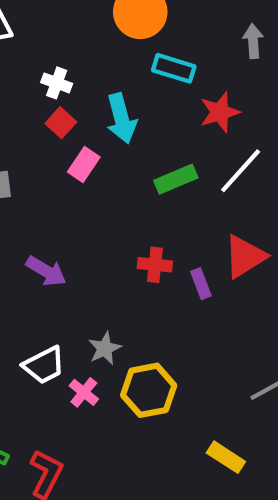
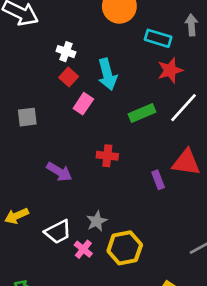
cyan rectangle: (174, 68) -> (158, 38), moved
red triangle: (245, 256) -> (186, 162), turned 40
red cross: (155, 265) -> (107, 156), moved

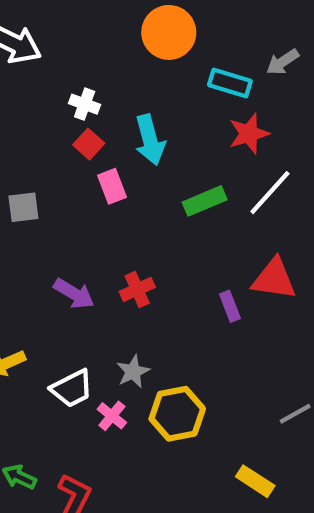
gray arrow: (191, 25) -> (283, 62), turned -120
pink rectangle: (83, 104) -> (112, 186), turned -55
red cross: (107, 156) -> (137, 289), moved, turned -30

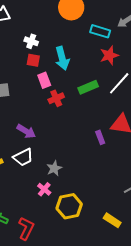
red square: (89, 144) -> (33, 60), turned -32
red cross: (137, 289) -> (56, 98), moved
white trapezoid: (72, 388) -> (23, 157), moved
yellow hexagon: (177, 414) -> (69, 206), moved

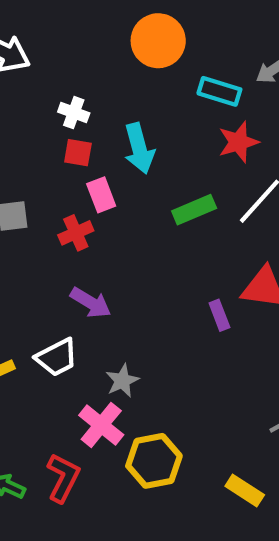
red cross: (56, 98) -> (76, 233), moved
purple arrow: (26, 131) -> (91, 303), moved
pink cross: (44, 189) -> (101, 425), size x1.5
red L-shape: (26, 228) -> (63, 478), moved

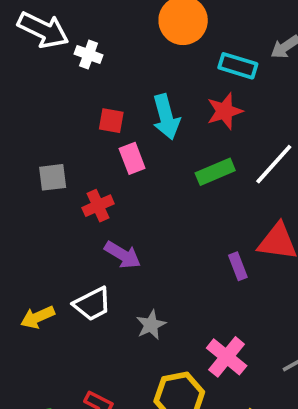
white cross: (74, 113) -> (89, 54), moved
red star: (238, 142) -> (225, 111), moved
red cross: (76, 233) -> (98, 206), moved
pink cross: (101, 425) -> (227, 357), moved

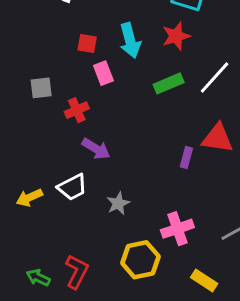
purple rectangle: (238, 266) -> (186, 158), turned 36
pink cross: (227, 357) -> (177, 229), turned 32

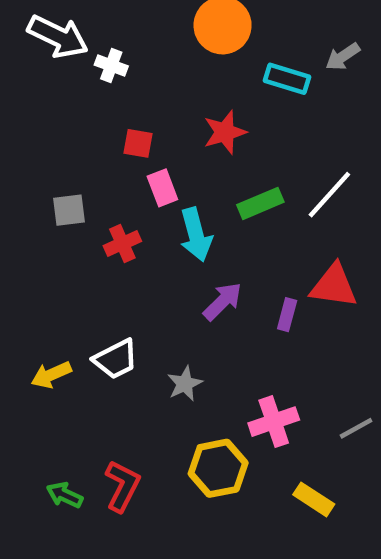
red star: (176, 36) -> (225, 132), moved
cyan arrow: (130, 41) -> (196, 235), moved
purple arrow: (96, 149) -> (223, 301), moved, turned -76

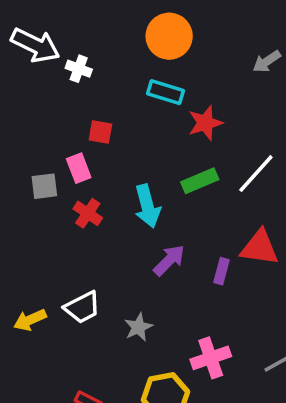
cyan rectangle: (287, 79) -> (166, 92), moved
red star: (225, 132) -> (205, 123), moved
pink rectangle: (162, 188) -> (79, 168), moved
red cross: (122, 243) -> (88, 213), turned -32

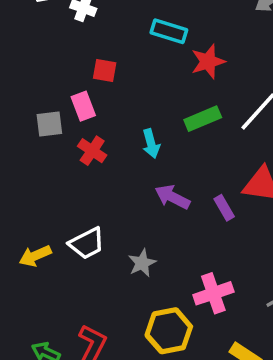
cyan arrow: (147, 206) -> (151, 144), size x0.7
purple arrow: (169, 260) -> (172, 197), turned -108
purple rectangle: (222, 271) -> (224, 208), turned -45

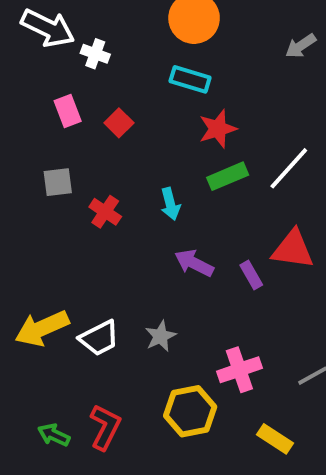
red star: (208, 62) -> (218, 129), moved
red square: (105, 70) -> (119, 123), turned 35
pink rectangle: (83, 106) -> (68, 111), moved
white trapezoid: (87, 243) -> (99, 338), moved
yellow arrow: (35, 256) -> (42, 328), size x1.5

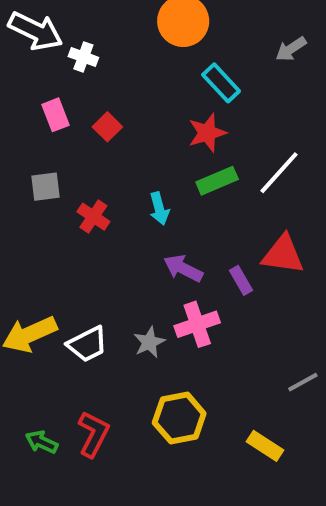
cyan rectangle: (190, 79) -> (221, 83), moved, turned 30
pink cross: (239, 370) -> (197, 324), moved

